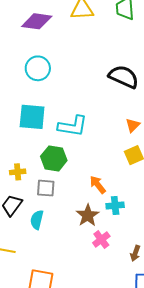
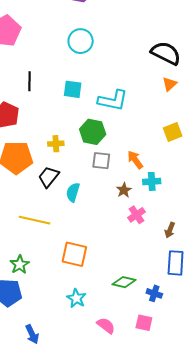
cyan square: (32, 117) -> (73, 89), size x0.7
orange triangle: (133, 125) -> (170, 84), moved
gray square: (46, 188) -> (101, 161), moved
brown star: (88, 215) -> (124, 190), size x0.7

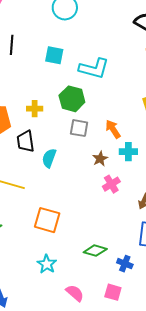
black trapezoid: (49, 177) -> (26, 141), turned -50

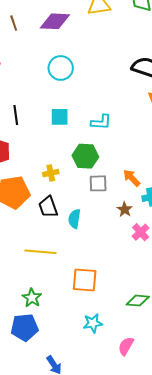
cyan L-shape: (94, 68) -> (101, 122), size x0.7
cyan star: (47, 264) -> (93, 323), turned -30
pink semicircle: (75, 293) -> (126, 346), turned -90

